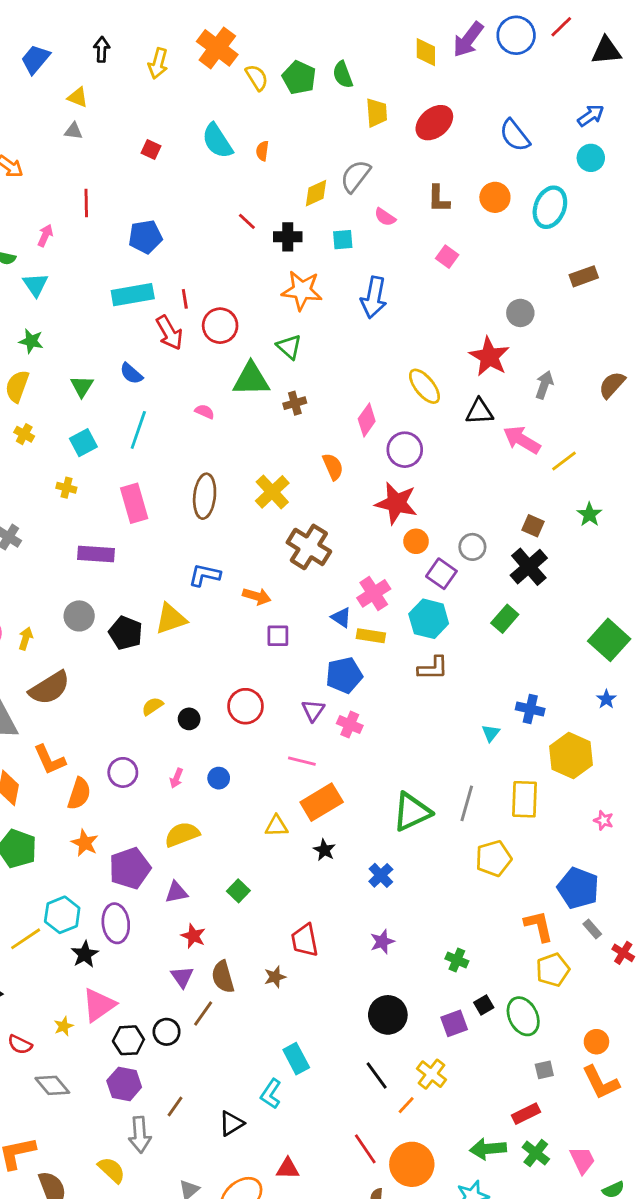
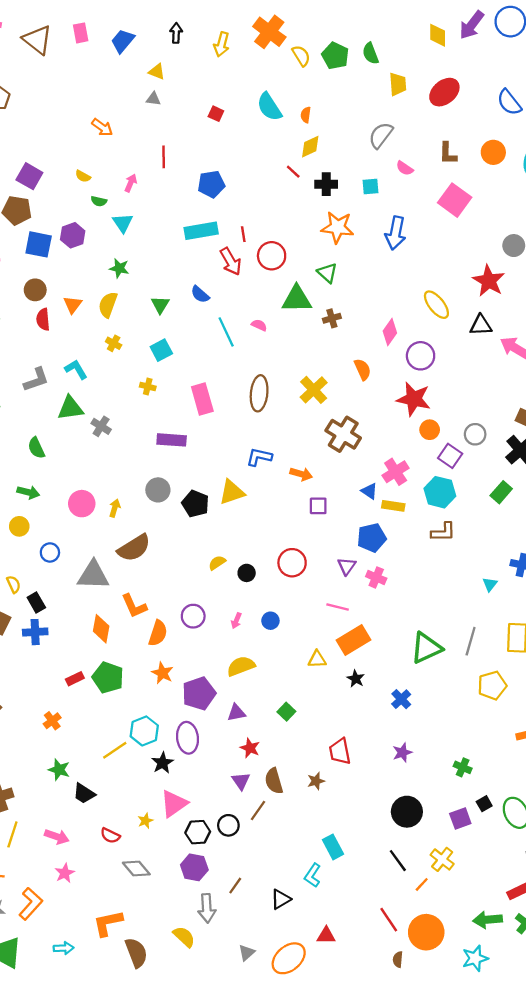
yellow diamond: (316, 193) -> (310, 147), moved
pink square: (447, 257) -> (455, 200), size x1.8
cyan line: (138, 430) -> (226, 332), moved, turned -44

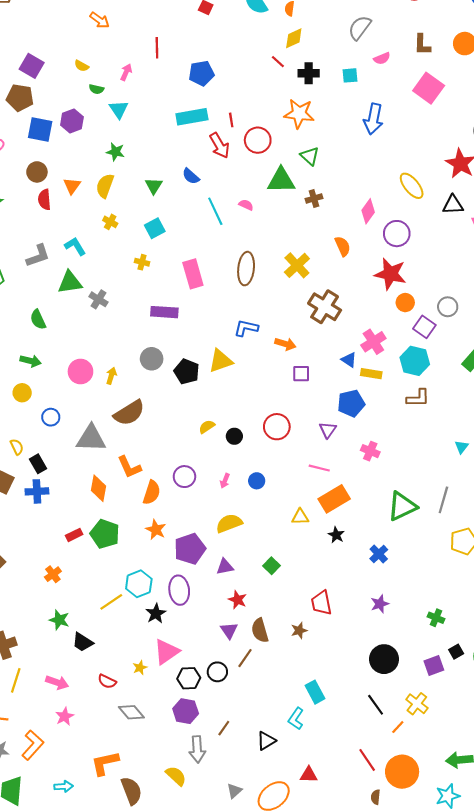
pink semicircle: (405, 168) -> (382, 58), turned -56
orange star: (338, 227) -> (299, 114), moved
pink cross: (376, 577) -> (370, 451), moved

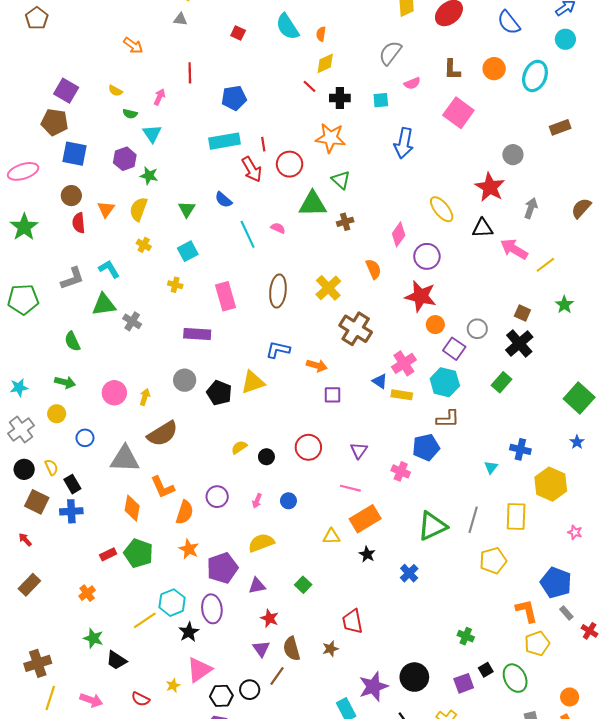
purple hexagon: (72, 121) -> (125, 159), moved
blue pentagon: (351, 403) -> (426, 447), moved
purple star: (380, 604) -> (373, 686), moved, size x1.6

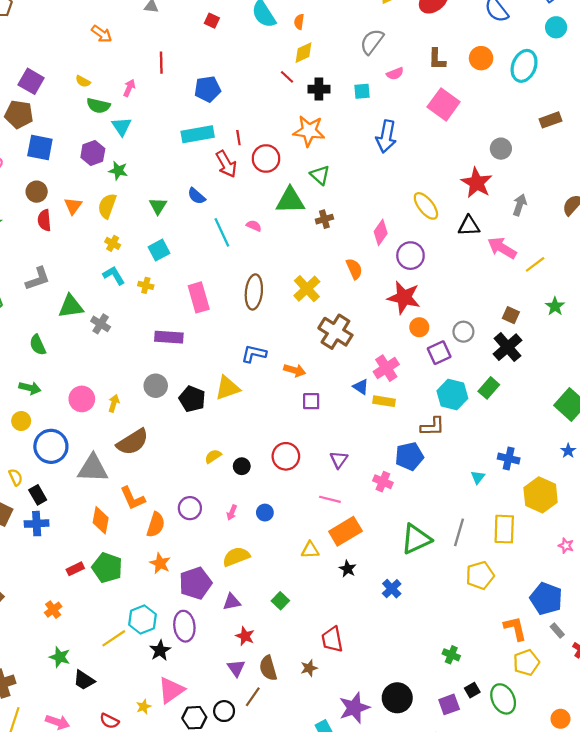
green semicircle: (130, 114) -> (98, 106), size x1.5
cyan L-shape: (109, 269) -> (114, 275), moved
purple square: (454, 349) -> (439, 353), turned 30
cyan hexagon: (445, 382) -> (452, 395), moved
blue circle: (85, 438) -> (51, 446), size x1.8

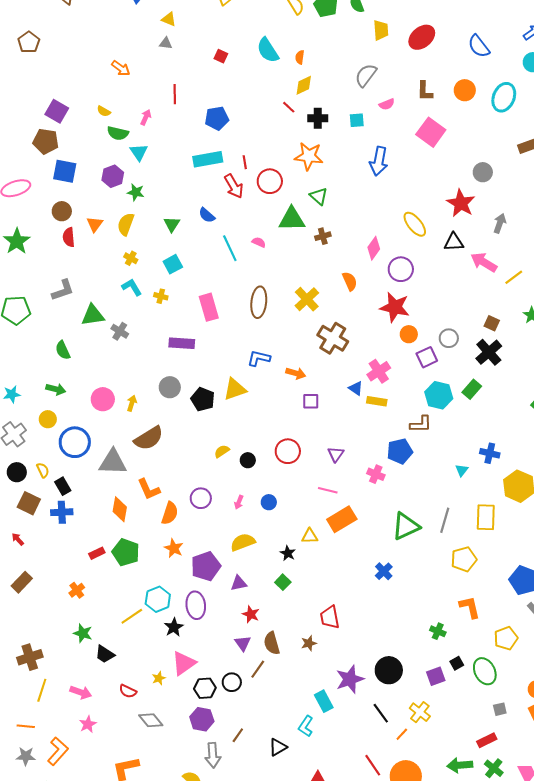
black star: (348, 569) -> (288, 553), moved
orange L-shape: (515, 628) -> (470, 607), moved

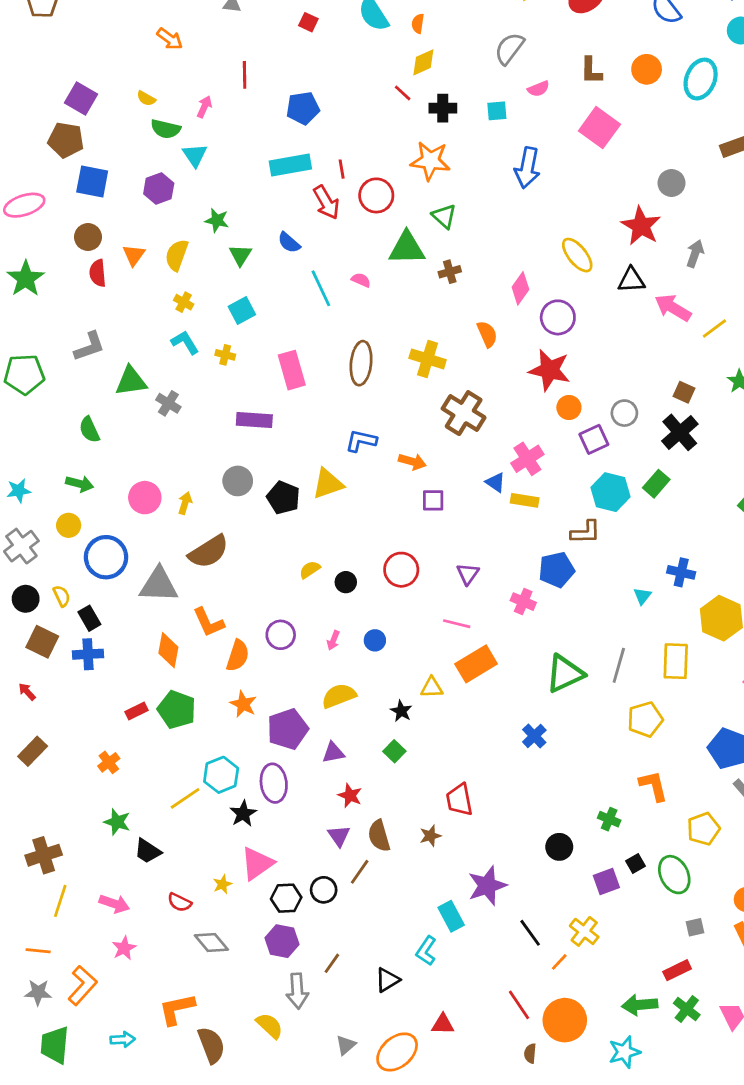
green star: (136, 192) -> (217, 220), moved
yellow cross: (307, 299) -> (428, 359), turned -30
black circle: (389, 670) -> (559, 847), moved, size x0.7

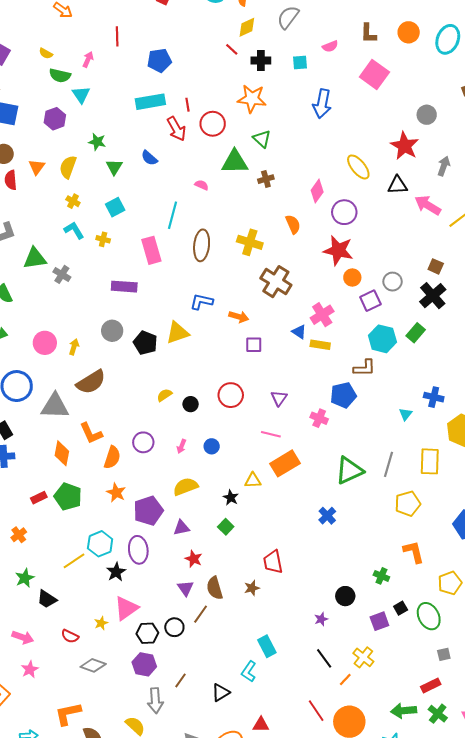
gray semicircle: (509, 49) -> (288, 17), moved
cyan line: (321, 288) -> (172, 215), moved, turned 40
green star: (117, 822) -> (25, 578), turned 30
purple star: (487, 886) -> (321, 619), moved, size x0.5
gray diamond: (211, 942) -> (93, 665), turned -30

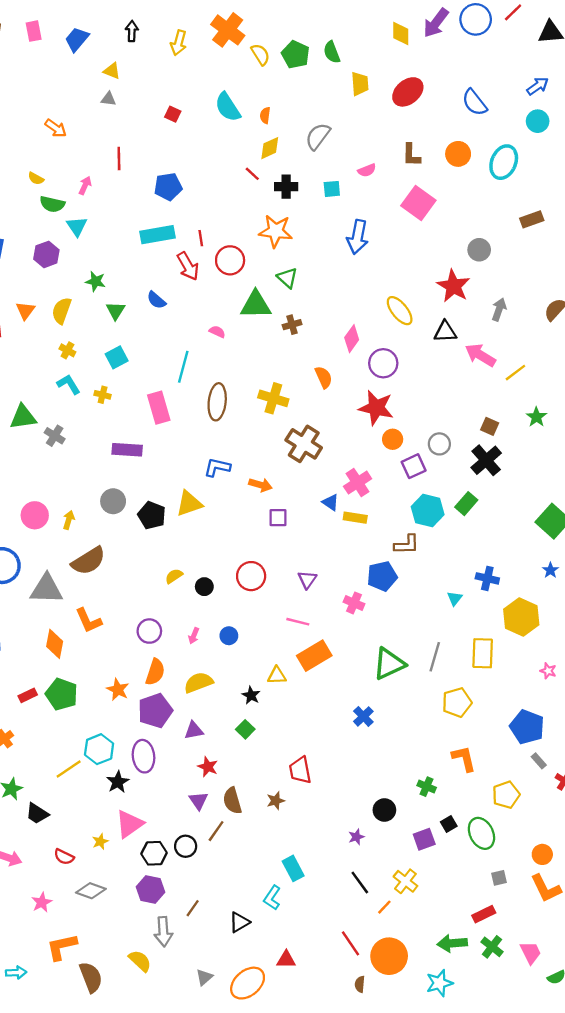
orange semicircle: (112, 457) -> (155, 672), moved
pink star: (30, 669) -> (42, 902), moved

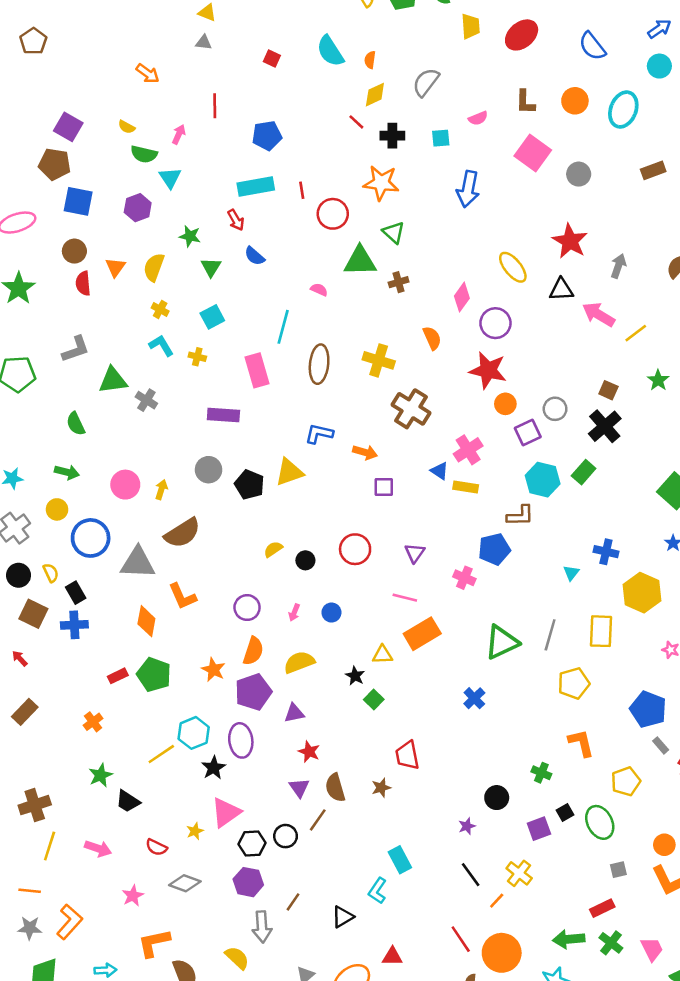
gray circle: (479, 250) -> (579, 174), moved
red arrow: (188, 266) -> (236, 220), moved, size x0.7
green square: (245, 729) -> (374, 699), moved

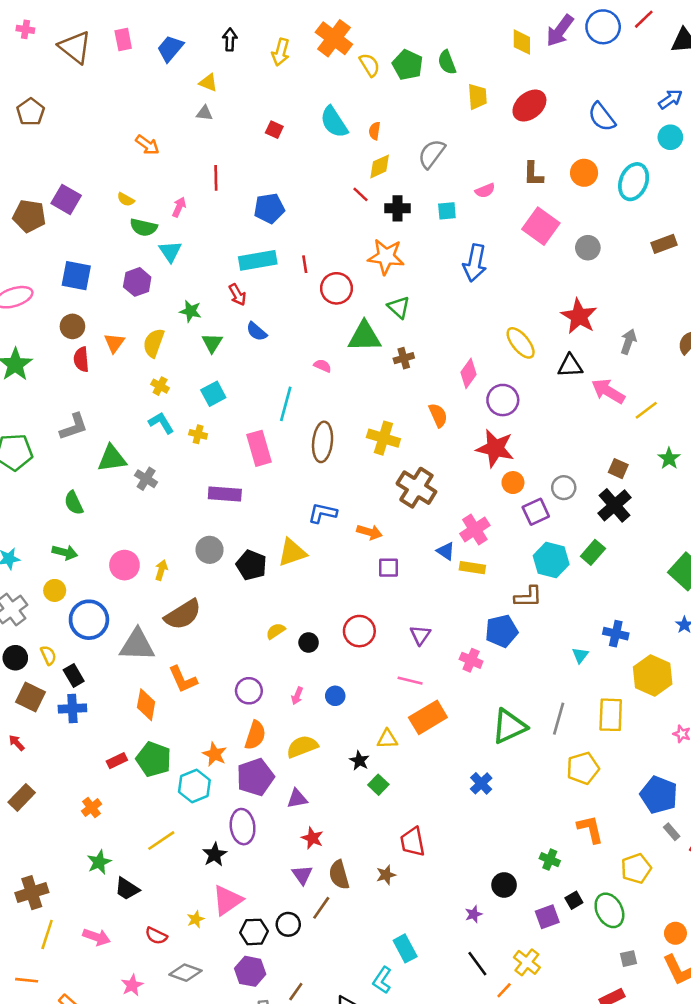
brown pentagon: (55, 164) -> (29, 216), moved
cyan hexagon: (194, 733) -> (194, 786), moved

